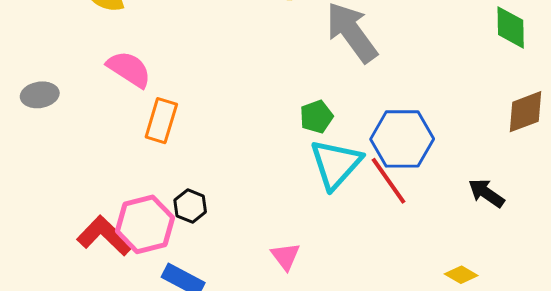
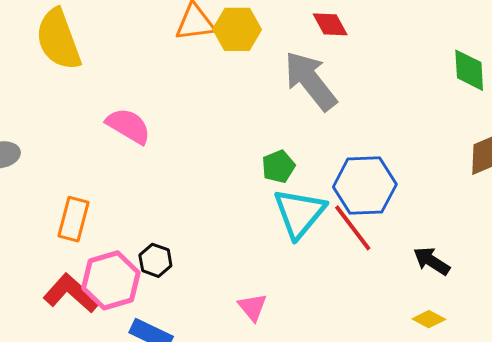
pink semicircle: (129, 69) -> (128, 126), moved
orange rectangle: (161, 121) -> (73, 219), moved
black arrow: (486, 193) -> (432, 261), moved

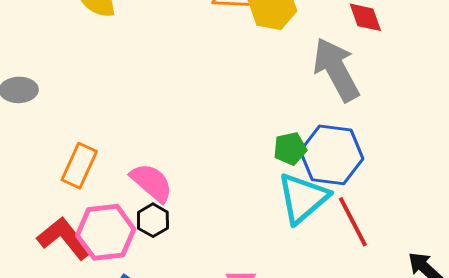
pink semicircle: (128, 126) -> (152, 183), moved
blue hexagon: (365, 186) -> (332, 155), moved

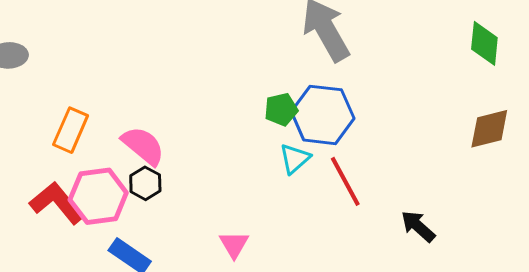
cyan triangle: (303, 198) -> (295, 159), size x0.6

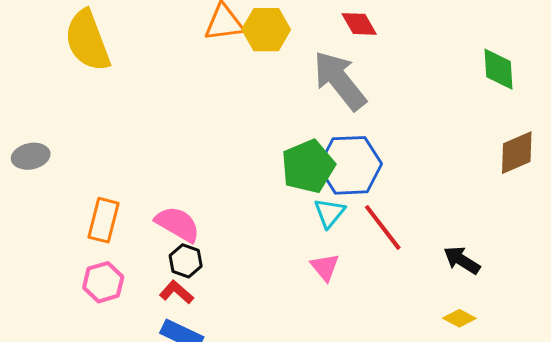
green pentagon: (281, 109) -> (308, 166), size x1.6
pink hexagon: (98, 196) -> (103, 282), moved, size x0.7
red L-shape: (57, 203) -> (177, 292), moved, size x0.6
pink triangle: (234, 244) -> (325, 267), moved

